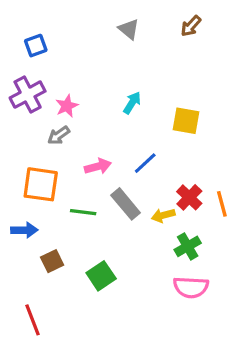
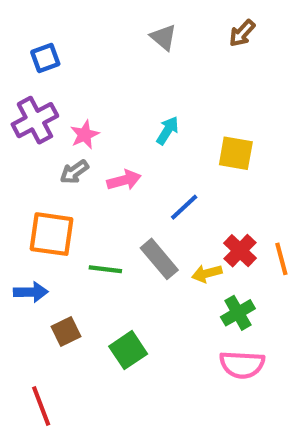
pink arrow: (98, 166) -> (124, 180), moved

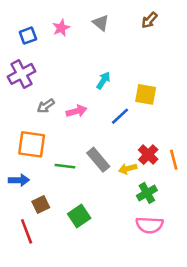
pink star: (85, 135) -> (61, 28), moved
blue line: (184, 207) -> (120, 116), moved
red line: (41, 406) -> (27, 231), moved

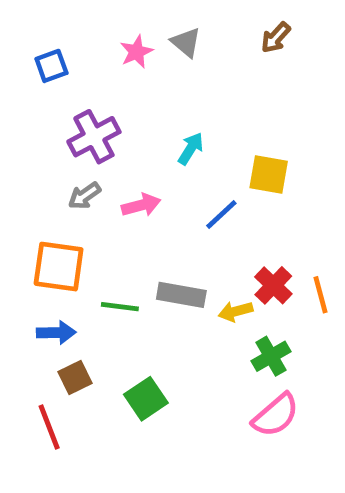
pink star: (61, 28) -> (136, 52), moved
purple cross: (21, 74) -> (94, 137), moved
gray rectangle: (98, 160) -> (181, 295), turned -40
blue arrow: (19, 180) -> (56, 333), moved
pink semicircle: (149, 225) -> (276, 415), turned -44

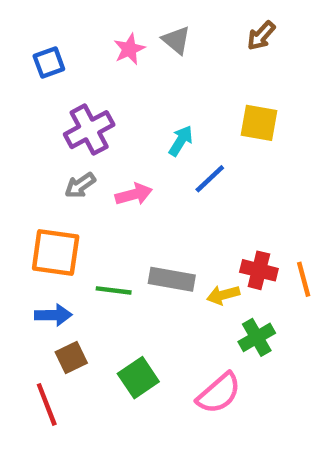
yellow square: (269, 174) -> (259, 123), moved
blue line: (221, 215) -> (210, 179), moved
red cross: (273, 285) -> (259, 270), turned -30
pink semicircle: (276, 415) -> (219, 393), moved

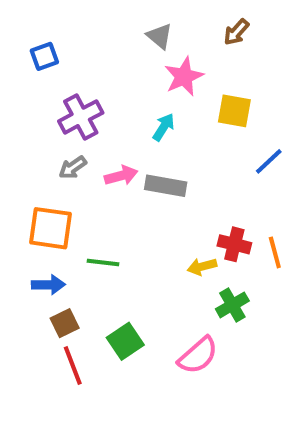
pink star: (129, 49) -> (184, 77), moved, size x1.4
blue line: (210, 179) -> (269, 161), moved
gray rectangle: (172, 279) -> (166, 186), moved
red line: (47, 404) -> (73, 366), moved

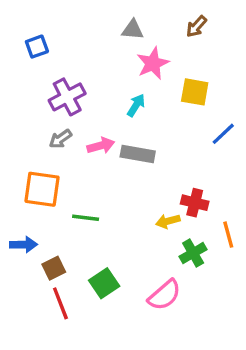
gray triangle: (160, 36) -> (133, 30), turned -35
orange line: (275, 252) -> (228, 235), moved
blue arrow: (48, 285) -> (23, 245), moved

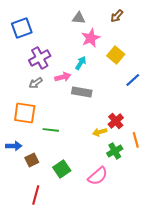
blue square: (37, 47) -> (22, 28), size x1.5
yellow square: (195, 92) -> (116, 55), turned 30
pink arrow: (101, 146) -> (63, 77), moved
red cross: (195, 203) -> (116, 121), turned 35
red line: (60, 303) -> (36, 195), moved, turned 36

